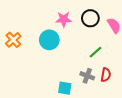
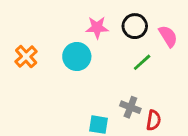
green line: (96, 52) -> (142, 62), moved
red semicircle: (106, 75) -> (154, 120), moved

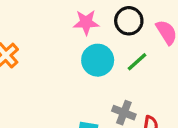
cyan circle: (77, 57) -> (98, 60), moved

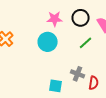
cyan circle: (98, 60) -> (48, 42), moved

